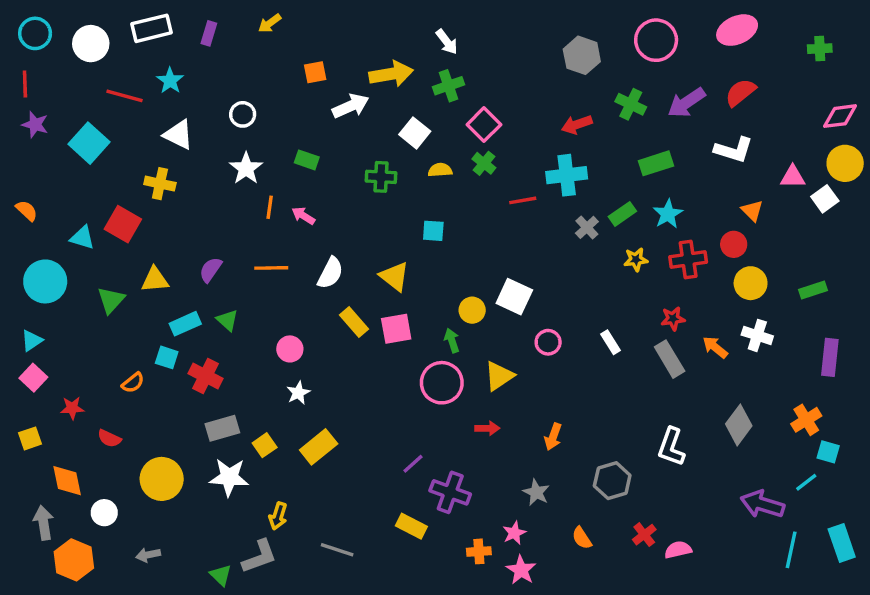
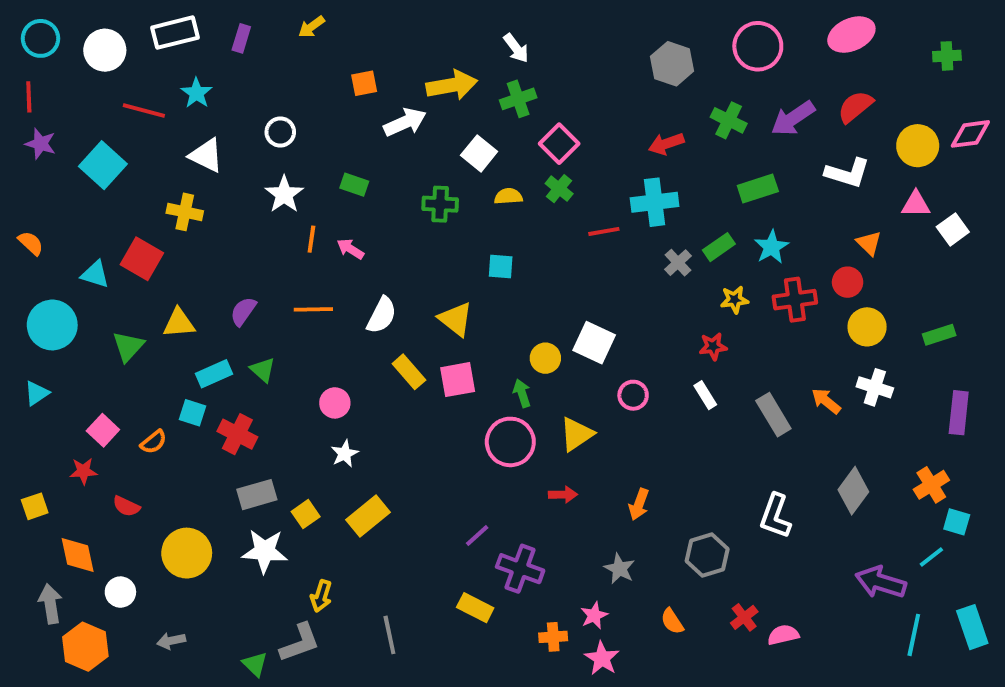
yellow circle: (845, 163) -> (918, 146), moved
red star: (673, 319) -> (713, 346), moved
pink square: (33, 378) -> (103, 430), moved
gray line: (337, 550) -> (389, 635), turned 60

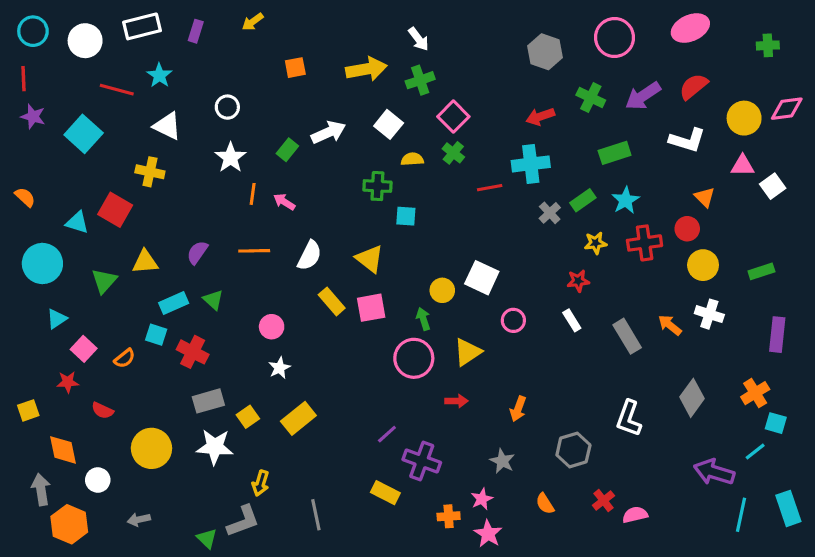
white arrow: (405, 122) -> (328, 132), moved
green rectangle: (354, 185) -> (287, 150), turned -70
green cross: (440, 204) -> (377, 186), moved
cyan triangle: (37, 393) -> (57, 319), moved

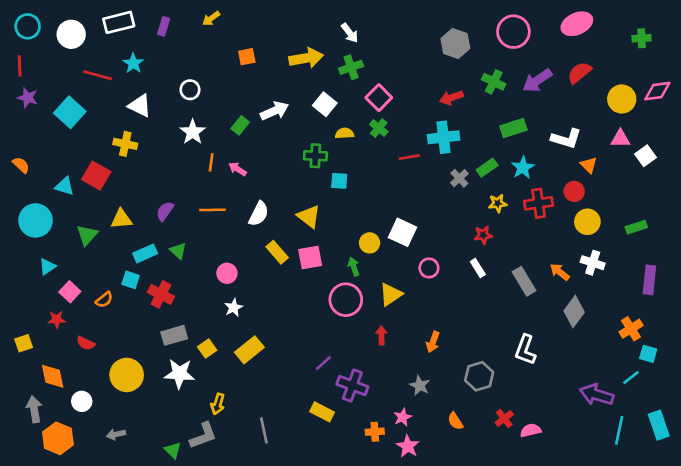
white L-shape: (687, 140) -> (566, 139), moved
gray diamond: (692, 398) -> (574, 312), moved
red arrow: (456, 401) -> (381, 335), turned -90

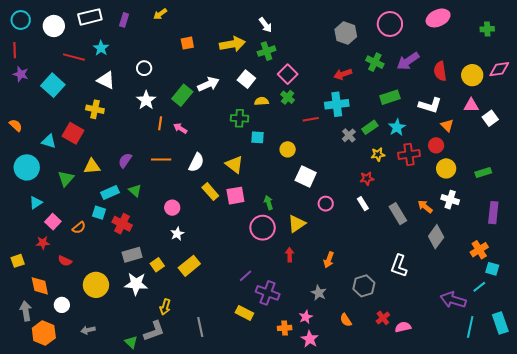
red semicircle: (579, 73) -> (440, 71), moved, turned -60
green rectangle: (240, 125) -> (182, 95), size x1.5
yellow circle: (370, 243) -> (288, 149), moved

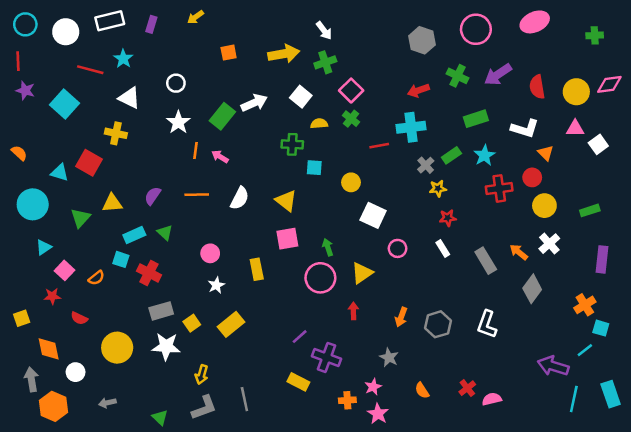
yellow star: (378, 154) -> (438, 188), moved
yellow rectangle: (210, 192) -> (257, 269), moved, turned 30
white cross: (450, 200) -> (549, 244), turned 30
gray hexagon: (364, 286) -> (438, 324), moved
gray L-shape: (154, 331) -> (204, 408), moved

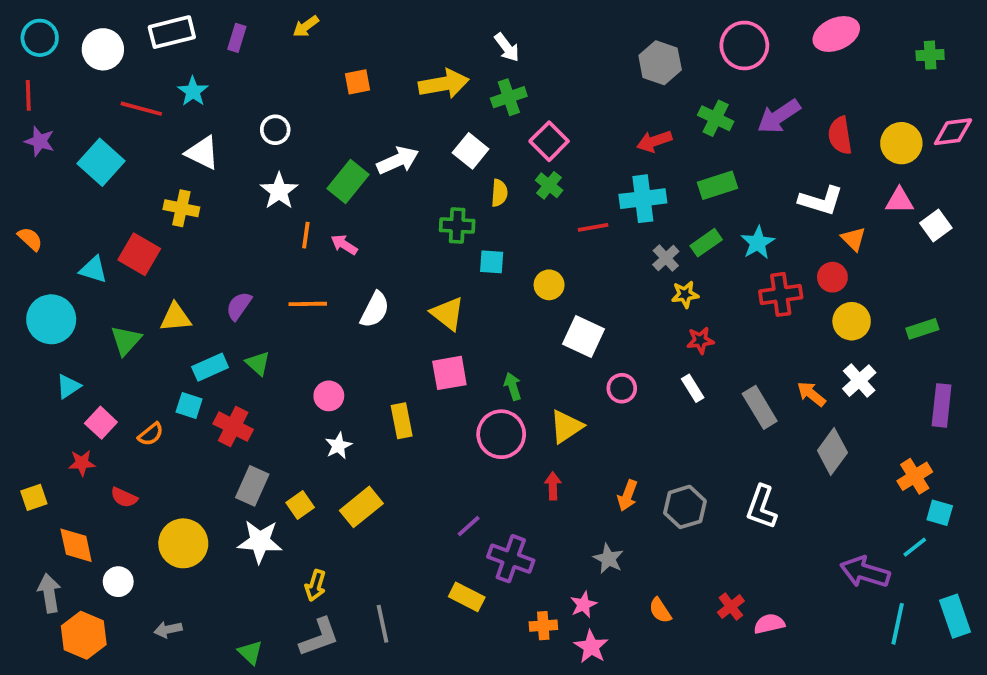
green rectangle: (476, 119) -> (718, 185), moved
yellow semicircle: (319, 124) -> (499, 193), turned 98
gray rectangle: (161, 311) -> (252, 486), turned -50

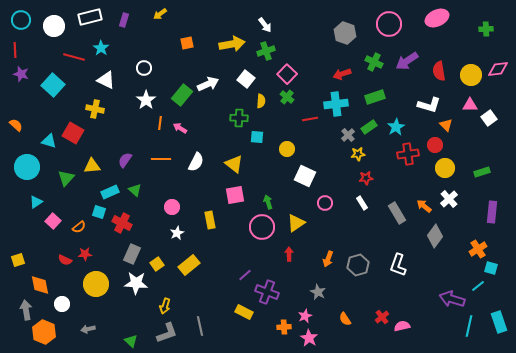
red star: (82, 463) -> (85, 254), moved

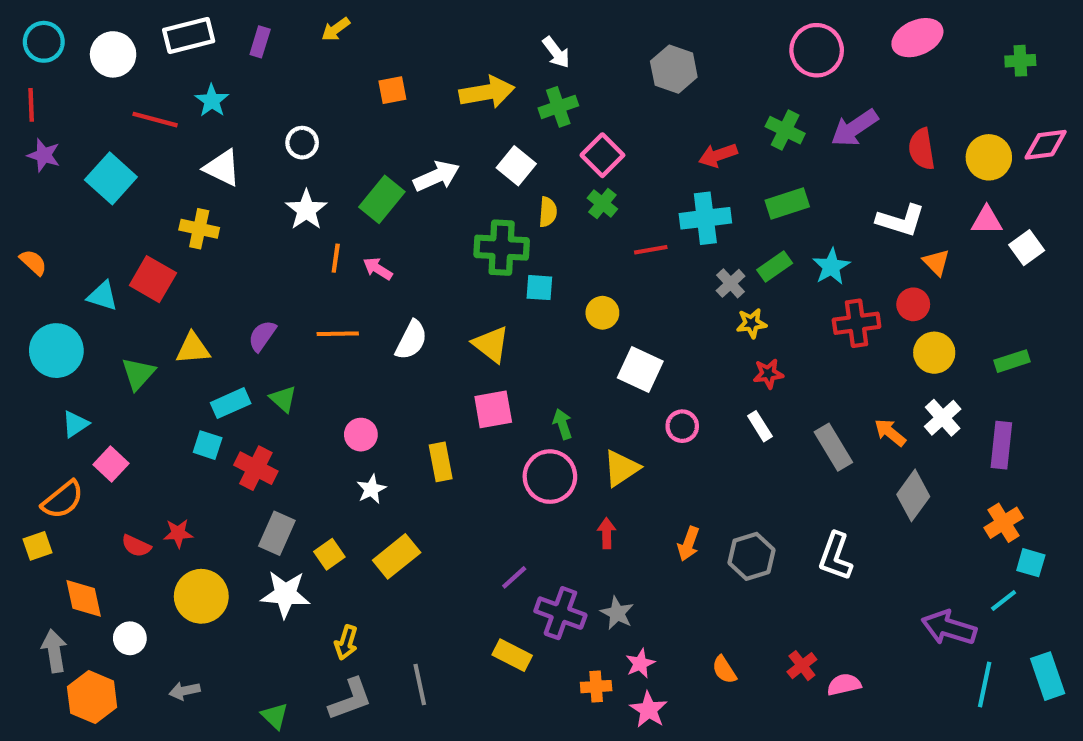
gray hexagon: (345, 33) -> (674, 69), moved
green cross: (239, 118) -> (502, 248), size x1.4
purple rectangle: (492, 212) -> (1001, 445), moved
orange semicircle: (79, 227) -> (63, 500), moved, size x1.5
gray star: (318, 292) -> (617, 613), moved

